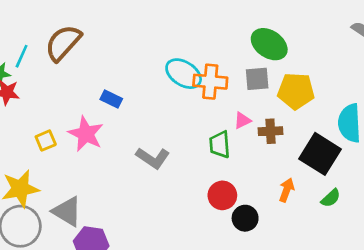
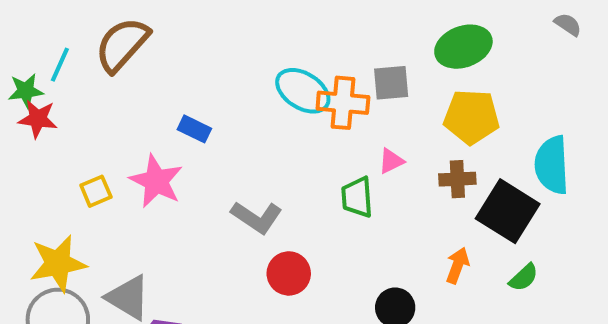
green ellipse: (269, 44) -> (463, 47), moved, turned -54
gray square: (257, 79) -> (391, 83), moved
brown cross: (271, 131) -> (457, 179), moved
red circle: (222, 195) -> (289, 273), moved

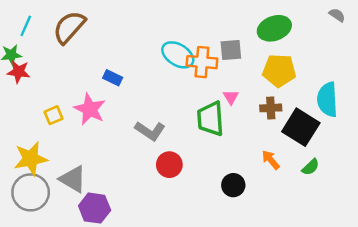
cyan line: (60, 65) -> (26, 26), moved
pink triangle: (391, 161) -> (231, 97), turned -35
green trapezoid: (357, 197) -> (210, 119), size x1.4
orange arrow: (457, 265) -> (271, 160), turned -60

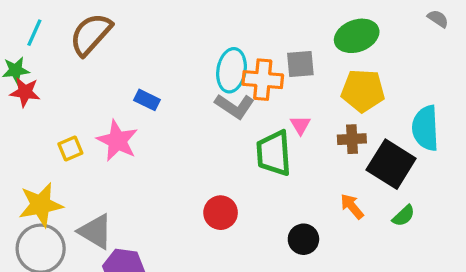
cyan ellipse: (178, 55) -> (231, 70), turned 68
gray L-shape: (150, 131) -> (235, 106), moved

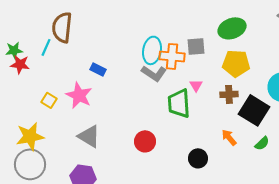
cyan line: (34, 33) -> (46, 47), moved
brown semicircle: (91, 34) -> (62, 27), turned -36
yellow square: (70, 148) -> (49, 100), turned -35
gray triangle: (95, 231) -> (89, 136), moved

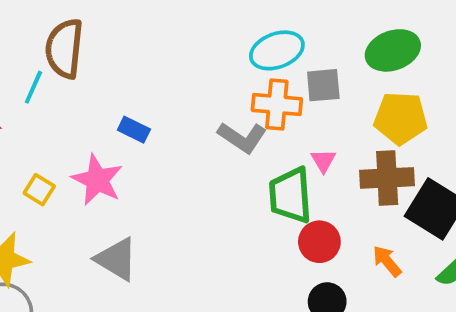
cyan ellipse: (152, 50) -> (277, 50), moved, turned 60
brown cross: (229, 94) -> (387, 178), size x1.5
red circle: (145, 141) -> (319, 242), moved

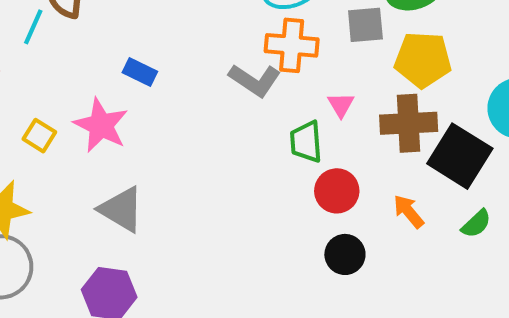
gray square: (323, 85) -> (365, 25), moved
green trapezoid: (290, 195) -> (306, 142), size x0.7

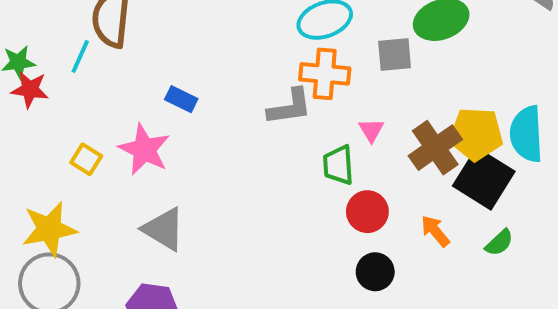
yellow pentagon: (423, 60) -> (476, 134), moved
gray L-shape: (255, 80) -> (290, 107), turned -42
brown cross: (409, 123) -> (435, 148), turned -32

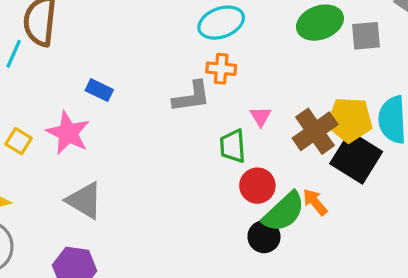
gray square: (395, 55) -> (366, 36), moved
orange cross: (325, 74) -> (221, 69), size x0.7
green semicircle: (499, 243) -> (284, 212), moved, size x1.8

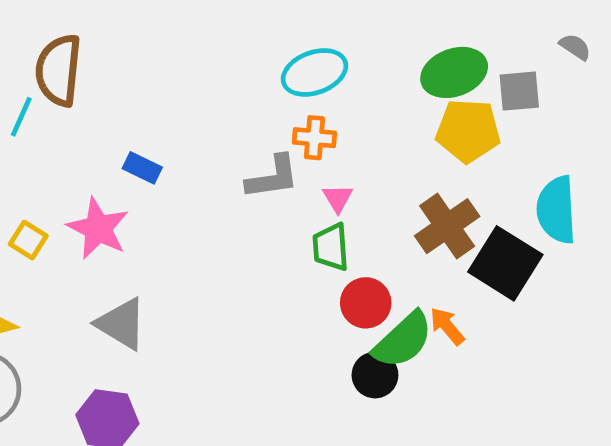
pink triangle: (261, 116) -> (338, 198), moved
yellow pentagon: (350, 120) -> (468, 131), moved

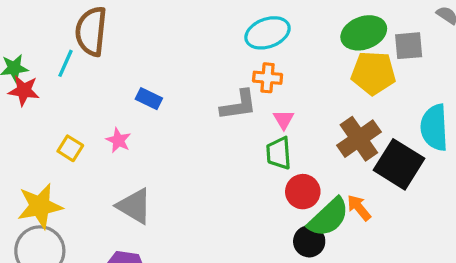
pink star: (98, 228) -> (118, 140), size x0.6

